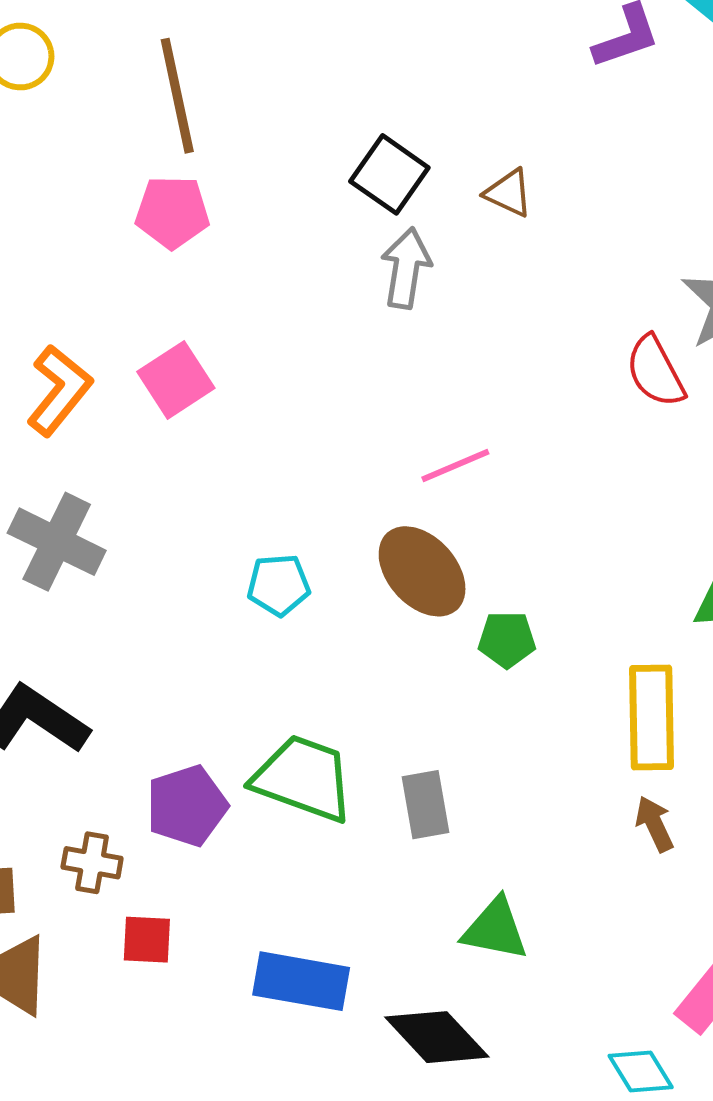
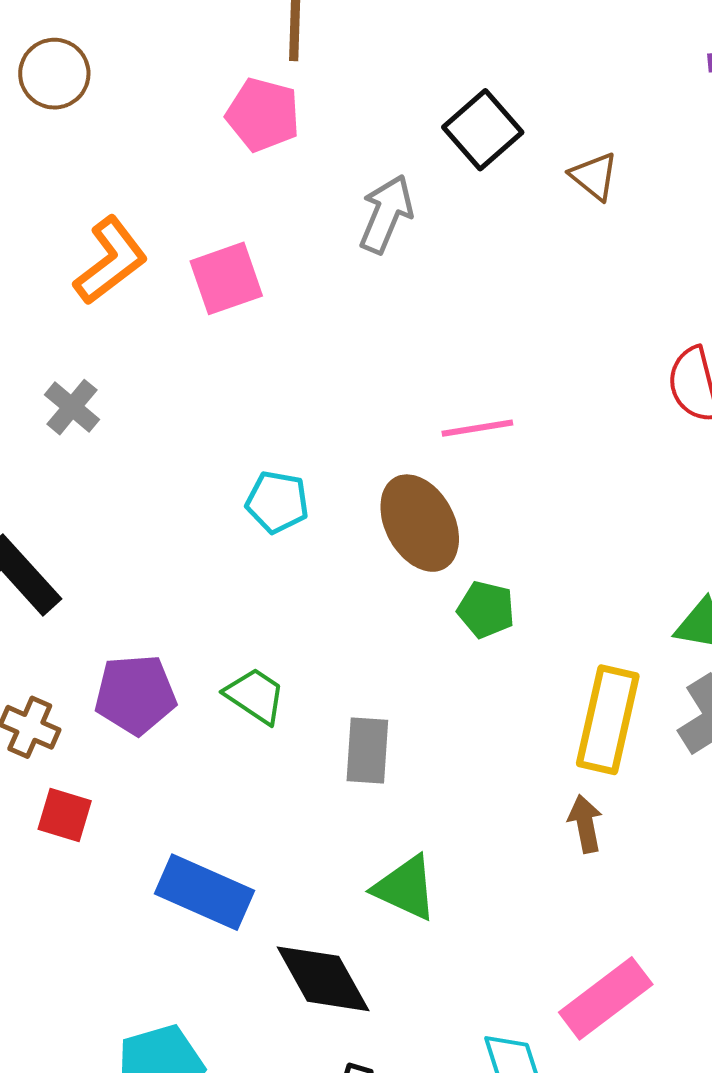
gray arrow: (406, 268) -> (386, 214), moved
gray cross: (57, 542) -> (72, 407), size x0.6
green trapezoid: (303, 778) -> (255, 696), size x0.6

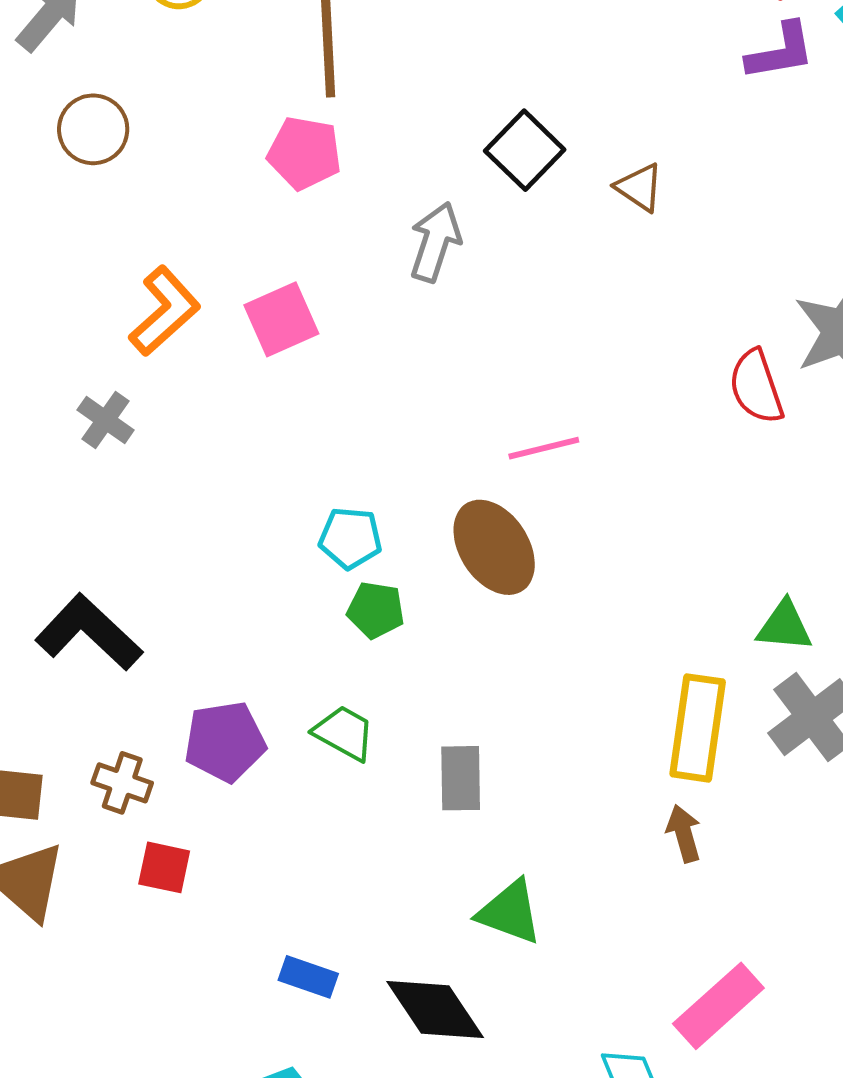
gray cross: (72, 407) -> (106, 420), moved
green pentagon: (486, 609) -> (376, 610), moved
blue rectangle: (204, 892) -> (308, 977), moved, size x0.6

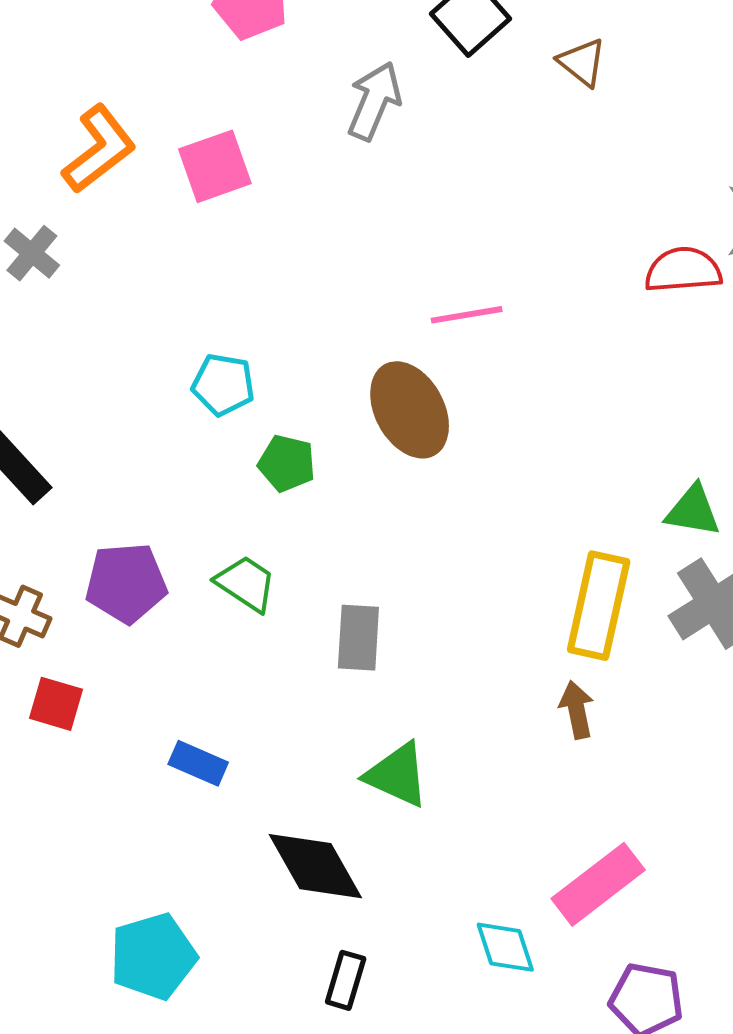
red semicircle: (756, 387) -> (683, 270), turned 100
cyan pentagon: (350, 538) -> (223, 385), moved
blue rectangle: (308, 977) -> (198, 763), moved

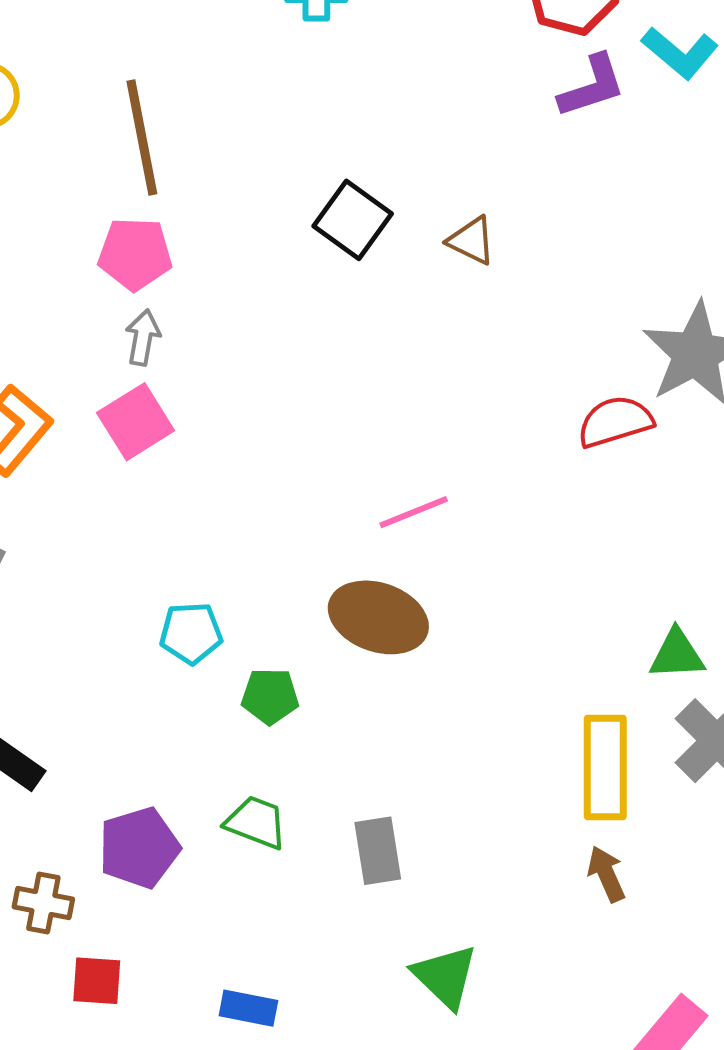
gray arrow: (374, 101) -> (143, 337), moved, size x0.7
brown ellipse: (410, 410) -> (378, 617), turned -30
green triangle: (397, 775) -> (445, 976), turned 32

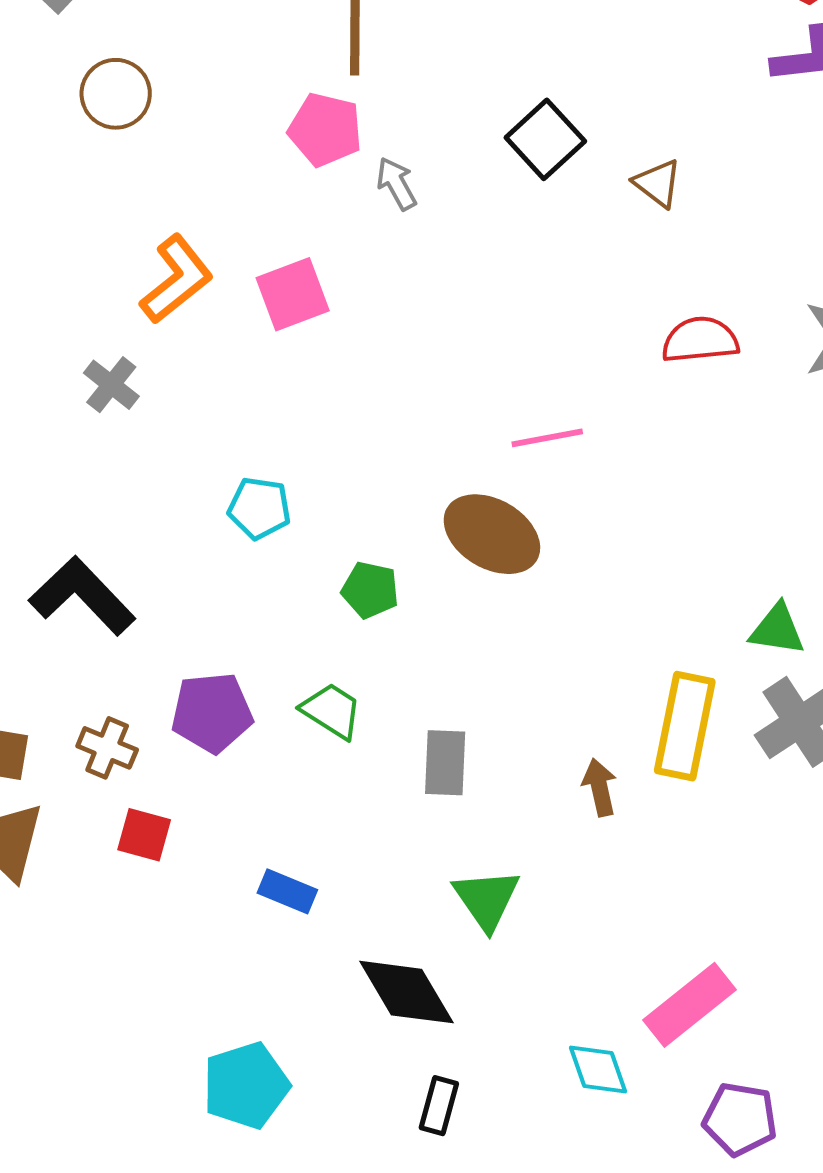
gray arrow: (143, 337) -> (396, 184), moved, turned -50
red semicircle: (615, 422) -> (700, 340), moved
cyan pentagon: (191, 633) -> (259, 508), moved
brown arrow: (606, 874) -> (600, 787), moved

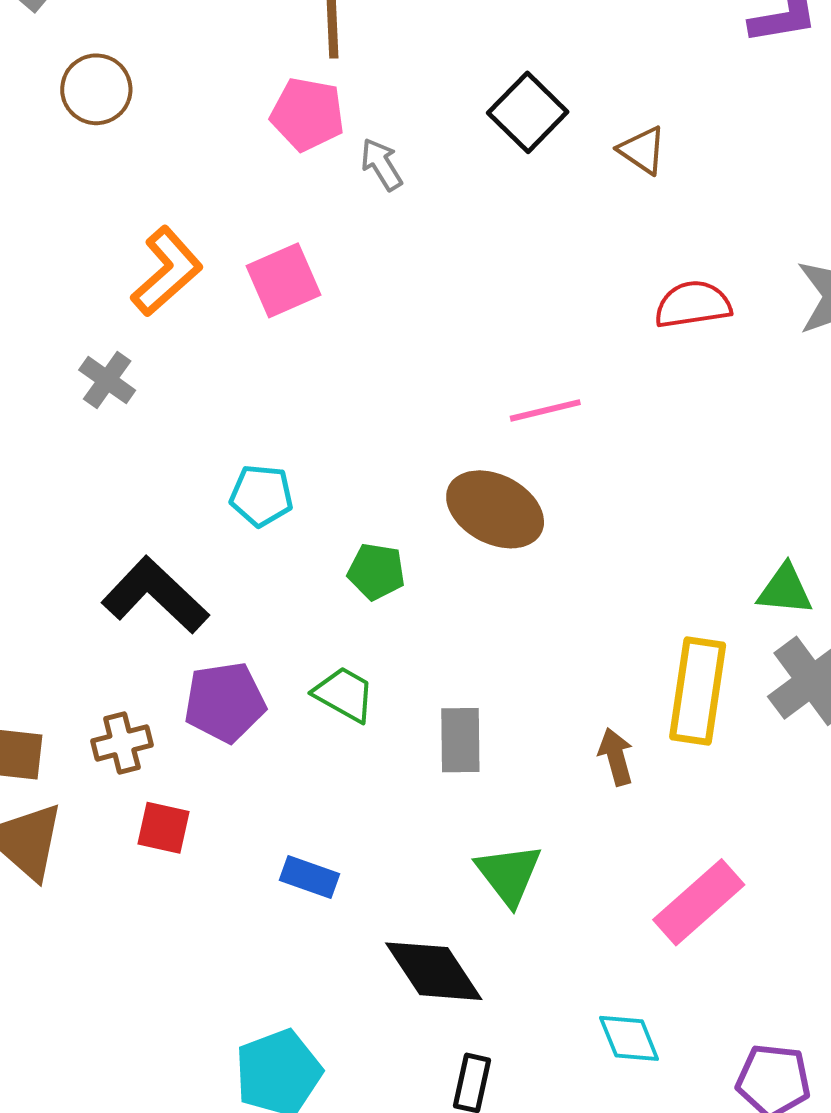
black L-shape: (82, 596) -> (155, 595), moved
brown cross: (107, 748) -> (122, 743), turned -34
pink rectangle: (689, 1005) -> (699, 902), moved

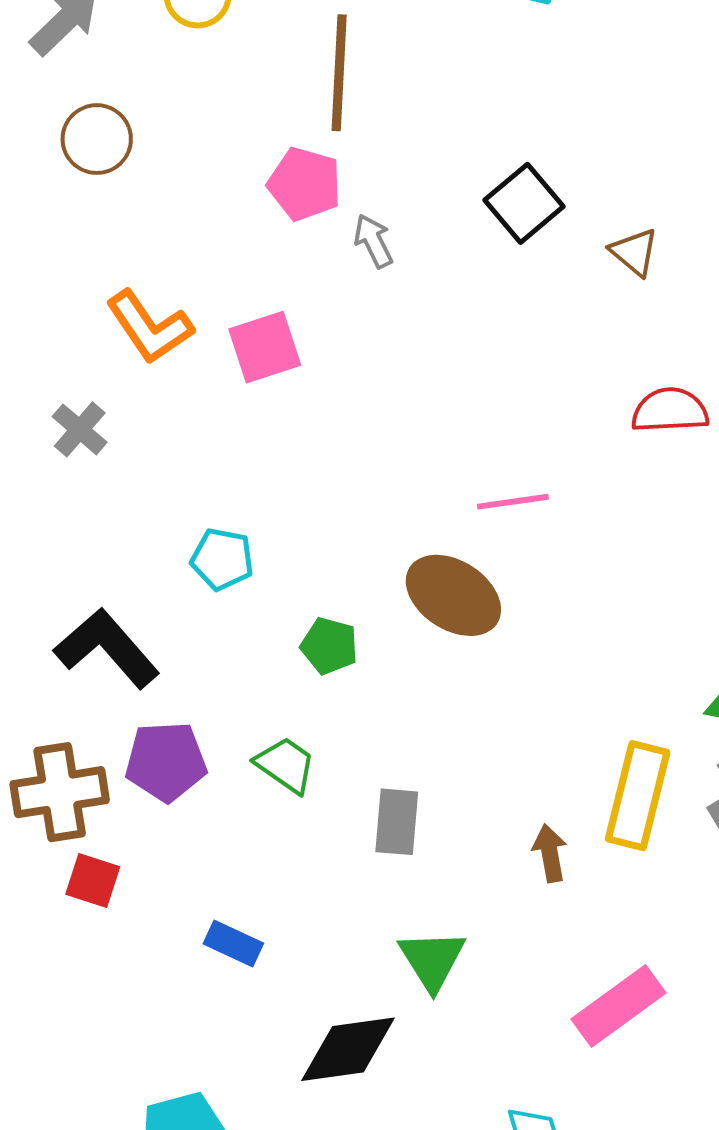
orange L-shape: (167, 271) -> (149, 327), turned 92
brown cross: (122, 743) -> (60, 792), size x1.6
black diamond: (434, 971) -> (348, 1049), turned -70

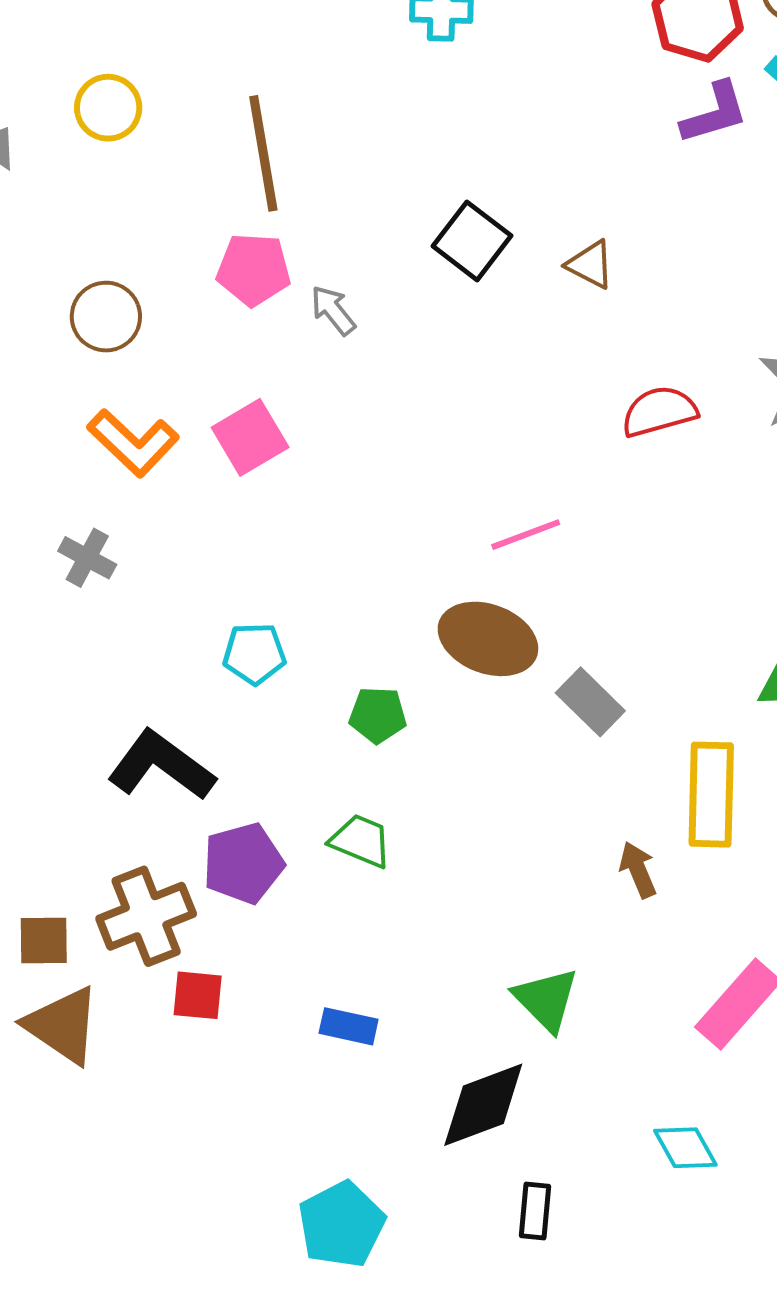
brown circle: (97, 139) -> (106, 317), moved
gray rectangle: (397, 822) -> (590, 702), moved, turned -38

